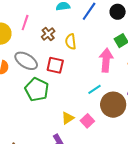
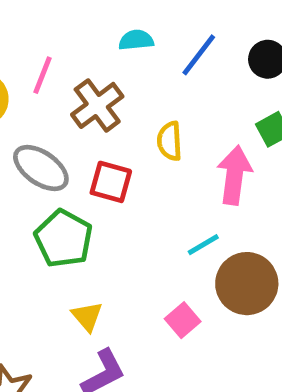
brown cross: (48, 34) -> (97, 105), size x1.5
yellow semicircle: (71, 42) -> (170, 141), moved
yellow triangle: (68, 118) -> (87, 316), moved, turned -40

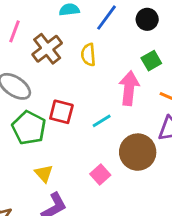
yellow semicircle: (170, 141) -> (88, 55), moved
red square: (111, 182) -> (61, 112), moved
cyan line: (203, 245) -> (102, 121), moved

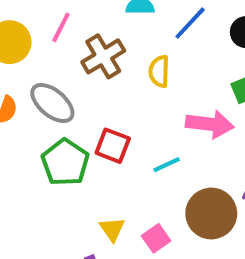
pink arrow: (129, 88) -> (210, 124), turned 84
yellow triangle: (44, 173) -> (112, 229), moved

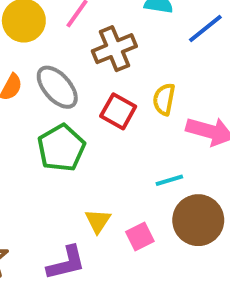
yellow semicircle: (159, 71) -> (164, 99), moved
red square: (113, 146) -> (118, 111), moved
cyan line: (167, 165) -> (169, 180), moved

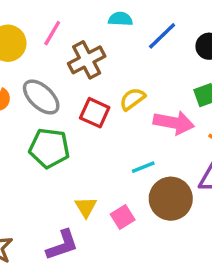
yellow semicircle: (164, 99) -> (132, 99), turned 48
green pentagon: (61, 148) -> (49, 148), turned -30

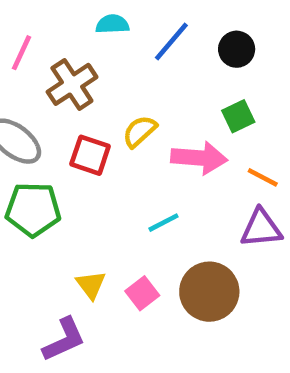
brown circle: (171, 199) -> (209, 292), moved

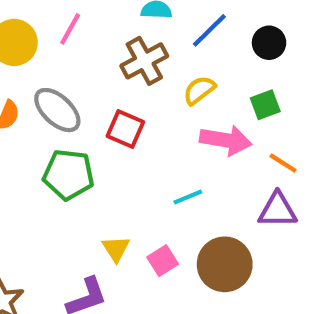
brown cross: (72, 84) -> (144, 61), moved
yellow semicircle: (140, 131) -> (199, 90), moved

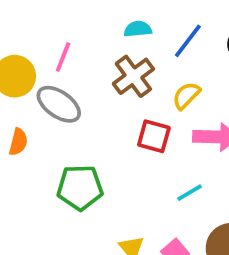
gray ellipse: (57, 110) -> (59, 104), moved
red square: (125, 129) -> (154, 136), moved

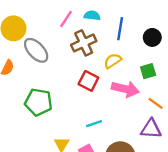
blue line: (188, 41) -> (120, 29), turned -40
pink line: (63, 57) -> (66, 19), moved
cyan line: (190, 193) -> (94, 124), moved

